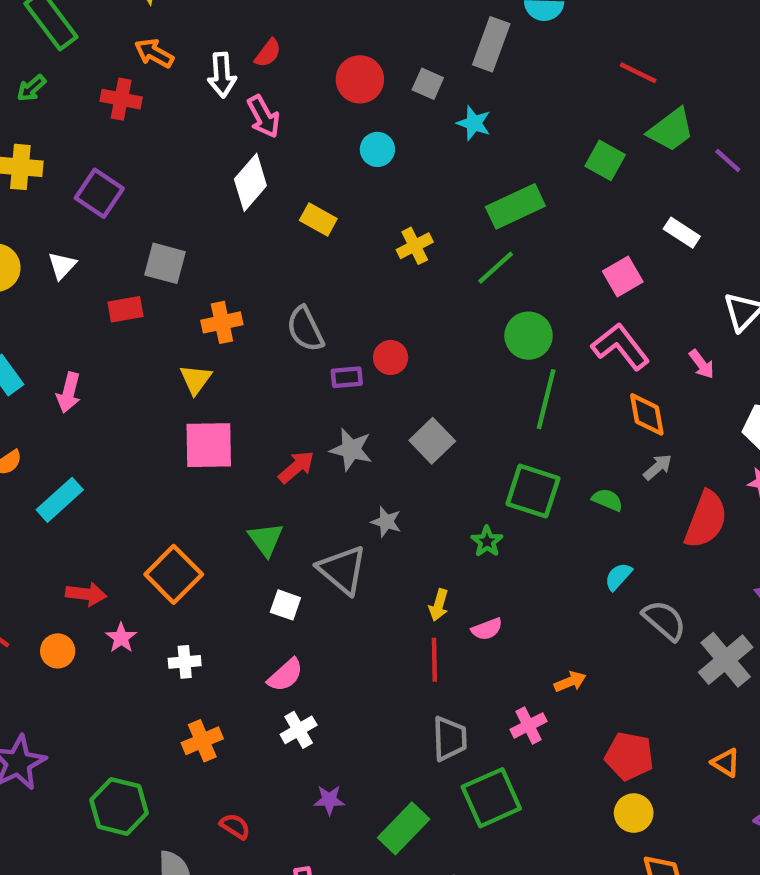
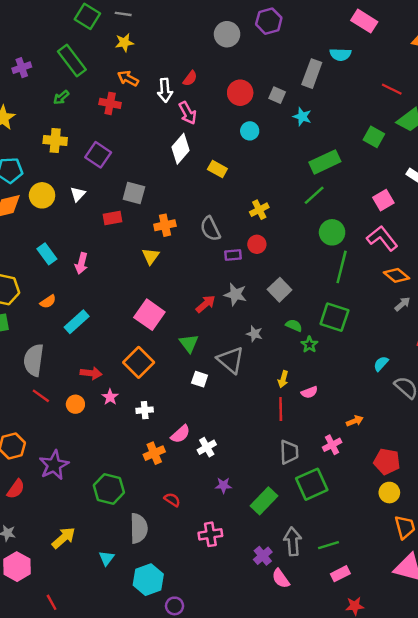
yellow cross: (415, 246) -> (259, 210), moved
orange diamond: (647, 414) -> (396, 275), turned -40
pink square: (209, 445) -> (149, 315), moved, turned 36
green semicircle: (607, 500) -> (294, 325), moved
pink semicircle: (285, 675) -> (180, 434), moved

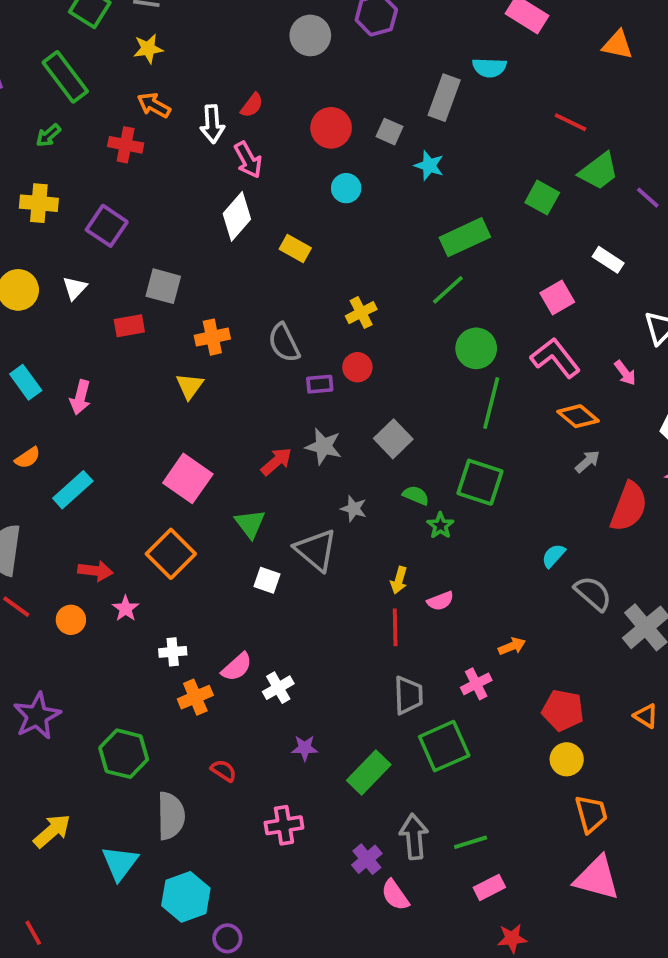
white cross: (145, 410) -> (173, 652), moved
cyan triangle: (106, 558) -> (120, 863), size x1.5

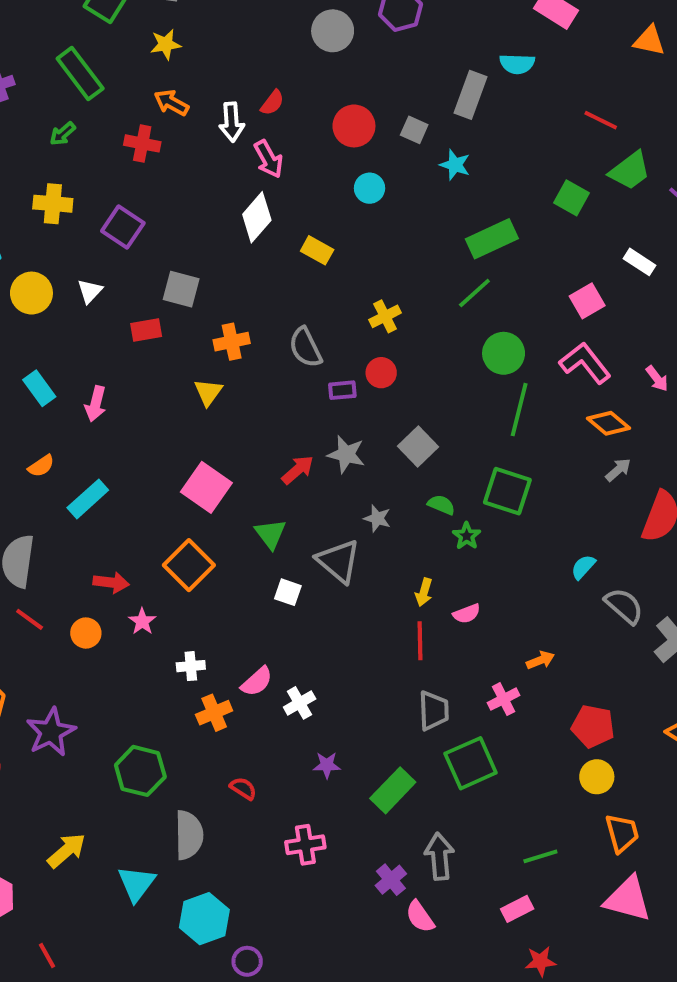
green line: (471, 842) -> (540, 856), moved

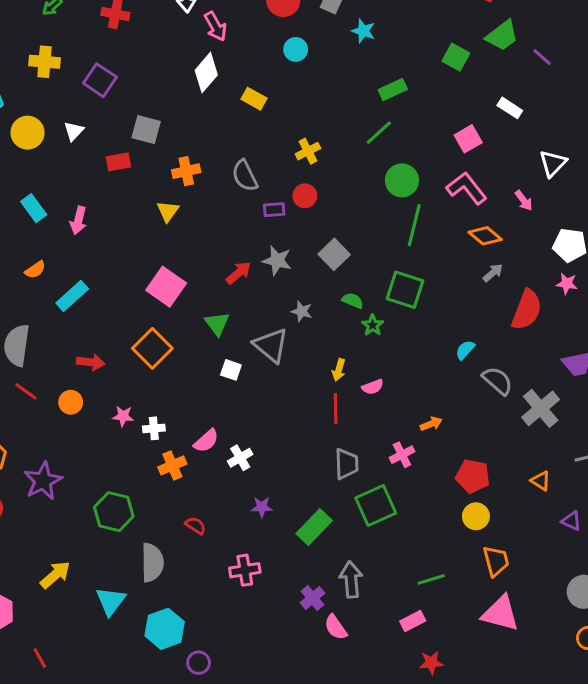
green rectangle: (492, 239) -> (393, 89), size x0.7
pink star: (142, 621) -> (123, 416), moved, turned -30

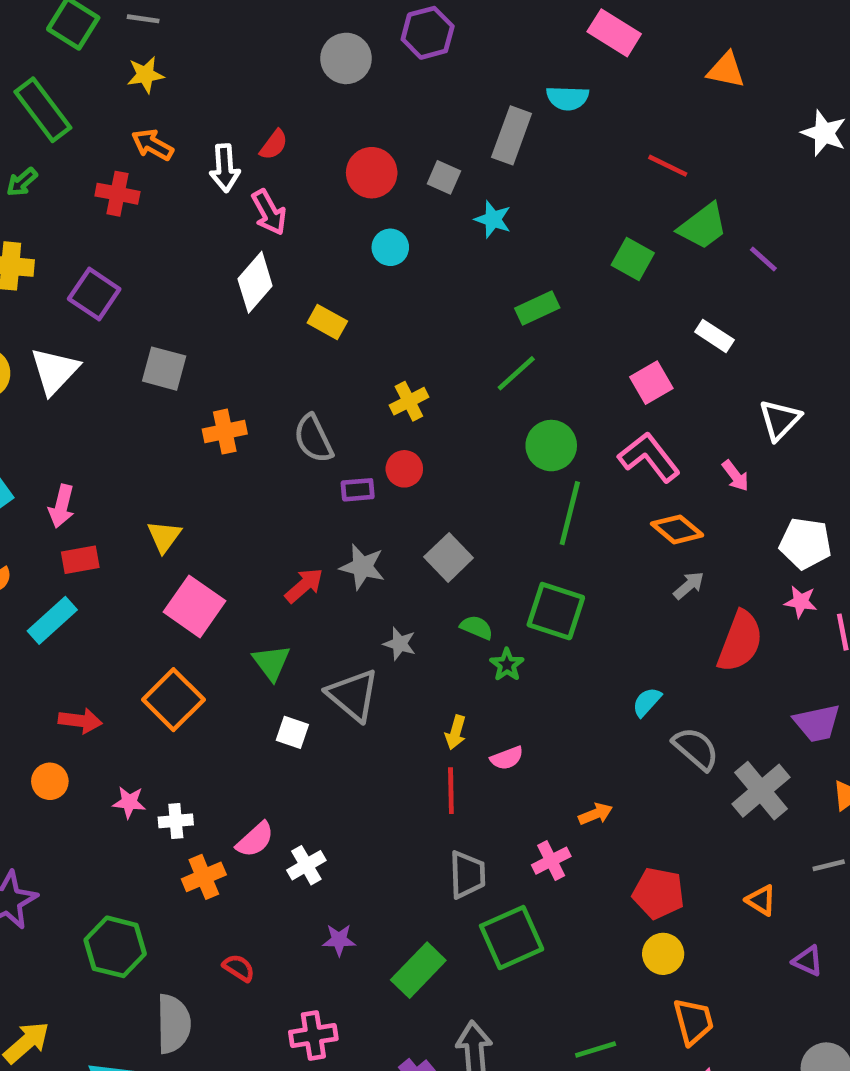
white triangle: (74, 131) -> (55, 371), size x1.6
red rectangle: (118, 162) -> (80, 560), moved
yellow triangle: (168, 211) -> (164, 536), moved

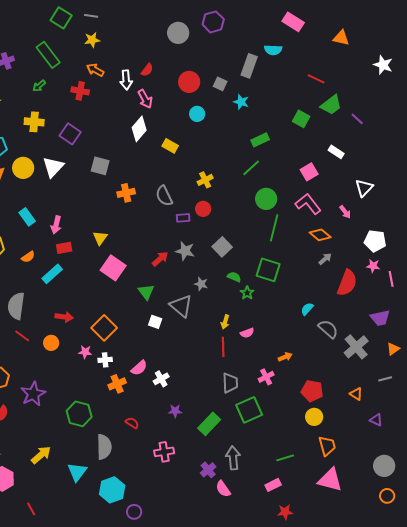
orange square: (173, 700) -> (104, 328), moved

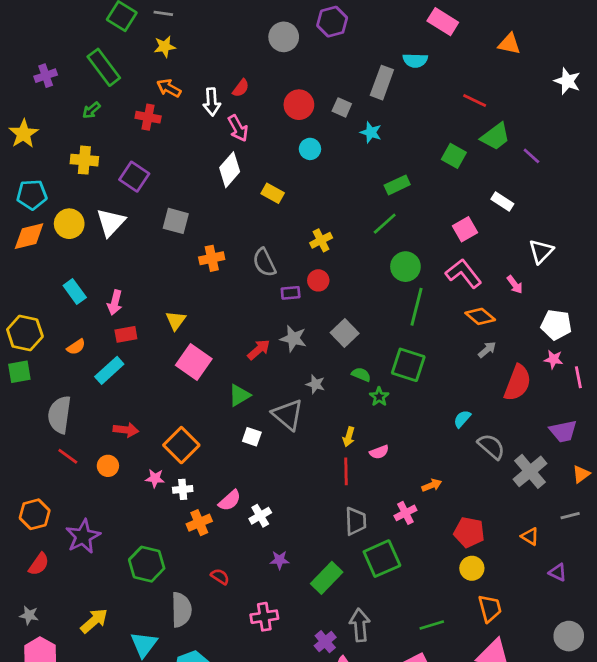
green triangle: (146, 292) -> (239, 395), turned 36

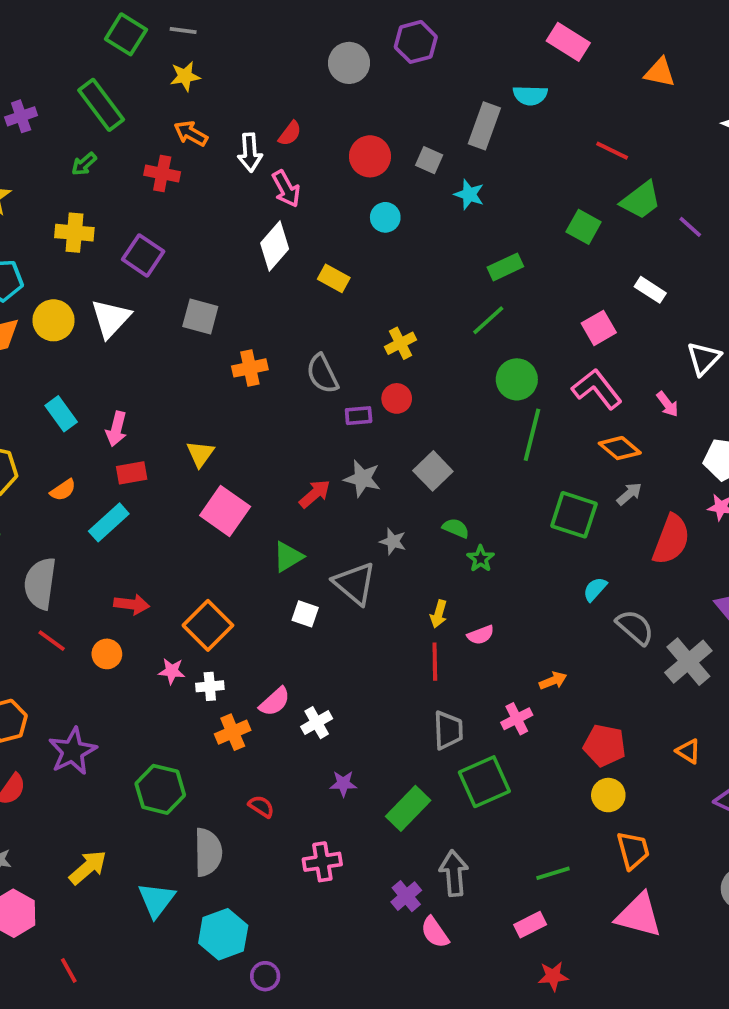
green square: (408, 365) -> (574, 515), moved

